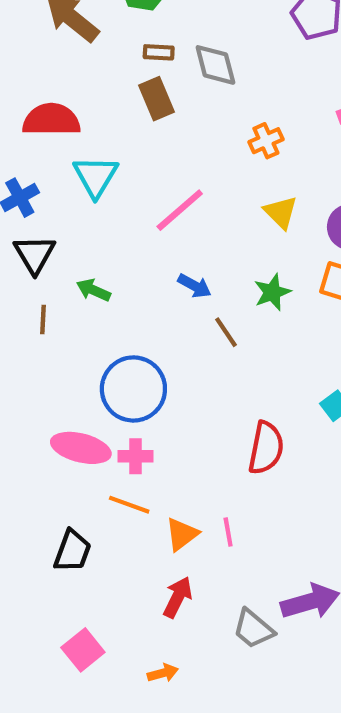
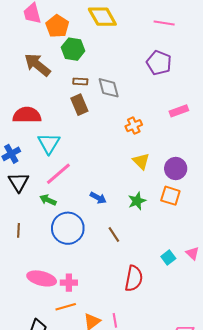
pink line: (180, 210) -> (58, 174), moved
brown line: (43, 320) -> (19, 230), moved
brown line: (226, 332) -> (114, 234), moved
blue circle: (133, 389) -> (68, 228), moved
orange line: (129, 505) -> (66, 307), turned -36

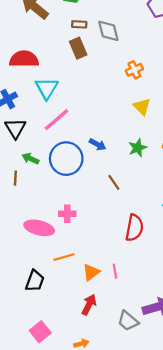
green arrow: (48, 200) -> (30, 159), moved
blue circle: (68, 228) -> (66, 159), moved
pink cross: (69, 283) -> (67, 214), moved

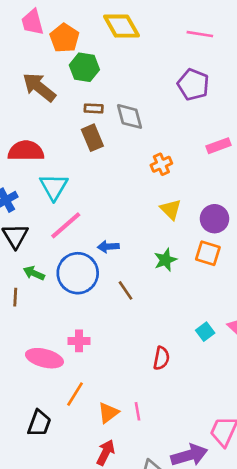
blue arrow: (98, 145) -> (108, 247), moved, turned 147
brown line: (114, 182) -> (126, 290), moved
red semicircle: (134, 228) -> (161, 358), size x0.7
orange line: (64, 257) -> (75, 394), turned -42

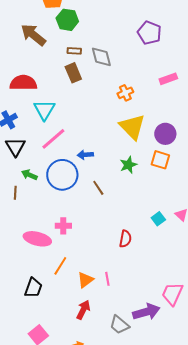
yellow triangle: (171, 209) -> (132, 127), size x1.6

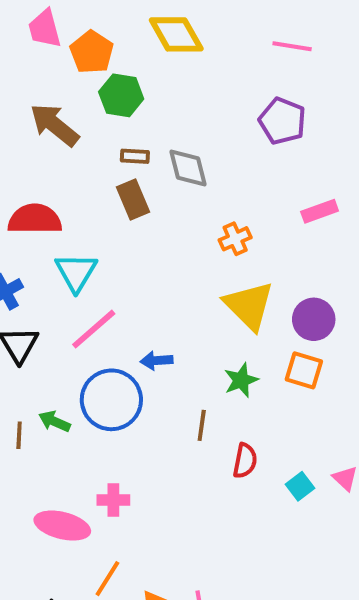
green arrow: (29, 175) -> (54, 421), moved
brown line: (98, 188) -> (202, 425), moved, turned 42
red semicircle: (125, 239) -> (245, 461), moved

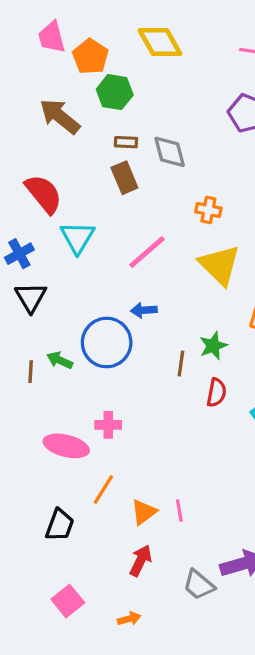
red semicircle: (35, 219) -> (44, 194), turned 51
orange cross: (235, 239) -> (208, 210), turned 35
pink line: (94, 329) -> (147, 252), moved
green star: (241, 380) -> (213, 346), moved

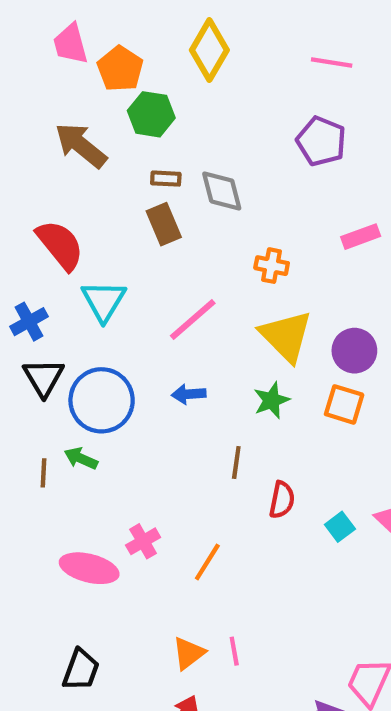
yellow diamond: (160, 42) -> (209, 50), turned 60
blue circle: (107, 342) -> (102, 400), moved
green star: (213, 346) -> (272, 400), moved
pink cross: (108, 425) -> (143, 541), turned -30
orange line: (103, 490) -> (207, 562), moved

